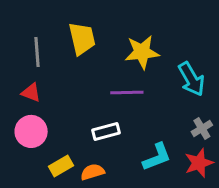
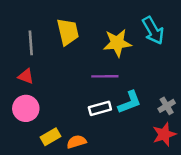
cyan arrow: (191, 79) -> (153, 31), moved
white rectangle: (106, 131) -> (100, 108), moved
cyan L-shape: (157, 157) -> (130, 102), moved

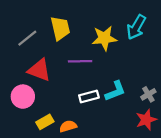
cyan arrow: (153, 31) -> (136, 27), turned 60
gray line: (31, 43) -> (27, 38), turned 55
red triangle: (26, 76) -> (39, 70), moved, size x1.6
purple line: (105, 76) -> (80, 61), moved

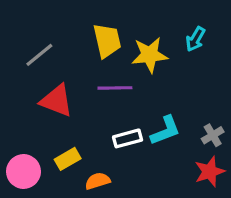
cyan arrow: (136, 27) -> (195, 39), size x0.7
yellow trapezoid: (60, 28) -> (107, 41), moved
pink circle: (23, 97) -> (23, 172), moved
yellow rectangle: (45, 122) -> (68, 159), moved

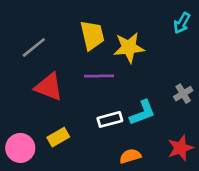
cyan arrow: (195, 39) -> (182, 23), moved
gray cross: (213, 135) -> (183, 94), moved
orange semicircle: (98, 181) -> (130, 156), moved

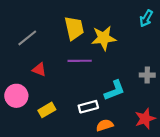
red triangle: (49, 87) -> (39, 70), size x0.6
gray cross: (183, 94) -> (147, 75), turned 32
white rectangle: (110, 119) -> (88, 107), moved
pink circle: (20, 148) -> (16, 96), moved

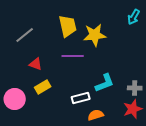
gray cross: (147, 75) -> (135, 88), moved
pink circle: (16, 96) -> (15, 99), moved
yellow rectangle: (47, 110) -> (43, 87), moved

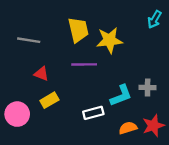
gray line: (25, 35) -> (29, 40), turned 48
gray cross: (135, 88) -> (148, 88), moved
orange semicircle: (96, 115) -> (128, 128), moved

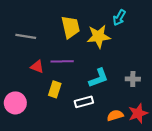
cyan arrow: (154, 19) -> (119, 18), moved
purple line: (84, 64) -> (62, 61), moved
cyan L-shape: (121, 96) -> (99, 78), moved
yellow rectangle: (49, 100) -> (55, 89), moved, turned -42

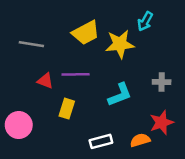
yellow trapezoid: (70, 27) -> (86, 33), turned 75
gray cross: (133, 79) -> (162, 82), moved
white rectangle: (84, 102) -> (101, 141), moved
red star: (138, 113) -> (162, 122), moved

